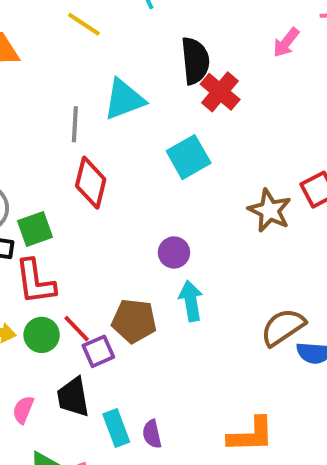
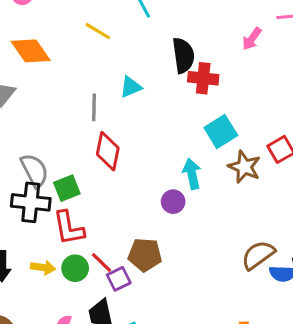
red cross: (220, 92) -> (203, 78), turned -32
cyan triangle: (124, 99) -> (131, 87), size x0.7
cyan square: (189, 157) -> (221, 131), moved
cyan arrow: (191, 301) -> (192, 174), moved

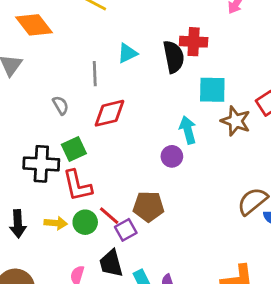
black semicircle: (183, 55) -> (174, 57), moved
cyan square: (221, 131) -> (212, 90), turned 36
red diamond: (108, 151) -> (110, 113), turned 68
gray semicircle: (34, 170) -> (61, 105), moved, size x0.6

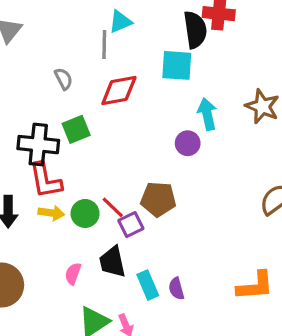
cyan triangle: (127, 53) -> (120, 22), moved
cyan square: (212, 90) -> (177, 65), moved
red L-shape: (77, 186) -> (46, 180), moved

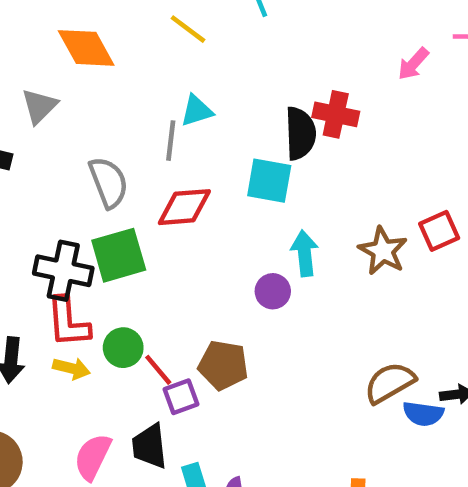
gray semicircle: (63, 79) -> (108, 182), size x1.6
green square: (76, 129) -> (119, 255), size x1.4
green circle: (85, 213) -> (123, 348), moved
pink semicircle: (73, 274) -> (93, 457), size x1.5

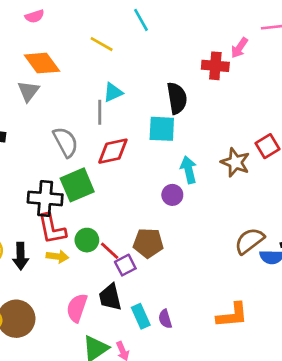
gray triangle: (39, 106) -> (28, 91), moved
red cross: (336, 114) -> (215, 66), moved

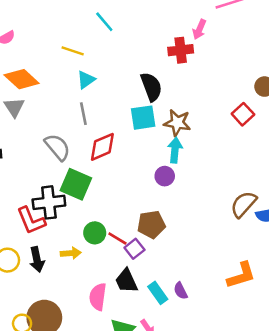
cyan triangle: (113, 92) -> (86, 80), moved
brown star: (235, 162) -> (177, 123), moved
cyan arrow: (189, 170) -> (175, 150), turned 30
green square: (77, 185) -> (76, 184), turned -32
red L-shape: (52, 229) -> (31, 221), moved

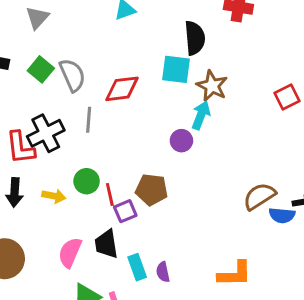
gray line: (83, 114) -> (89, 120), moved
green square: (76, 184) -> (41, 69), moved, size x0.7
black cross: (49, 202) -> (46, 133), turned -36
red line: (117, 238) -> (110, 195), turned 30

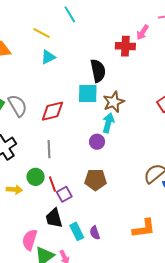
brown star: (212, 86) -> (114, 102), turned 30
gray line: (89, 120) -> (49, 149), moved
brown pentagon: (152, 190) -> (95, 180), moved
pink semicircle: (70, 253) -> (30, 240), moved

